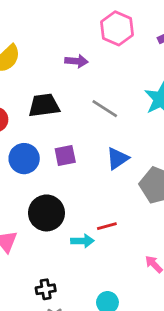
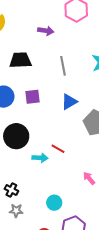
gray line: (105, 109) -> (63, 66), turned 42
red line: (107, 226) -> (58, 149), turned 40
black cross: (46, 289) -> (11, 190), turned 32

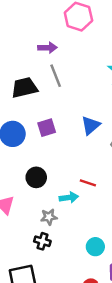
gray line: (63, 66) -> (56, 76), moved
black circle: (16, 136) -> (36, 177), size x0.7
gray star: (16, 211) -> (49, 217), moved

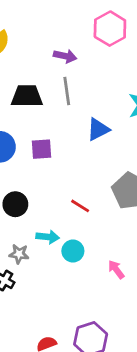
blue triangle: (91, 125) -> (98, 129), moved
red line: (88, 183) -> (80, 206), moved
cyan circle: (95, 247) -> (73, 251), moved

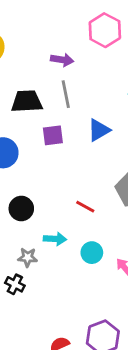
purple square: (42, 149) -> (53, 135), moved
cyan circle: (73, 251) -> (92, 253), moved

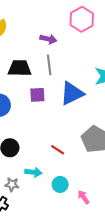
blue triangle: (99, 130) -> (72, 93), size x1.4

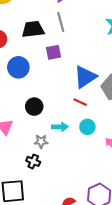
blue triangle: (72, 93) -> (85, 77), moved
cyan circle: (60, 184) -> (87, 127), moved

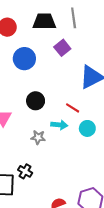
purple square: (54, 52) -> (62, 48), turned -35
red line: (80, 102) -> (73, 108), moved
black cross: (33, 161) -> (25, 171), moved

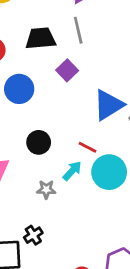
cyan arrow: (59, 125) -> (72, 171), turned -49
cyan circle: (87, 128) -> (109, 172), size x1.6
black cross: (25, 171) -> (33, 235), turned 32

